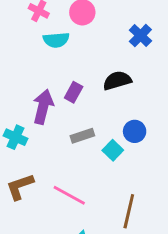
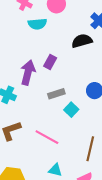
black semicircle: (117, 81) -> (82, 41), moved
cyan square: (113, 150) -> (71, 110), moved

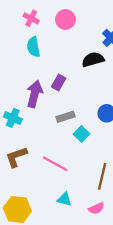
cyan semicircle: (37, 24) -> (33, 47), moved, turned 84

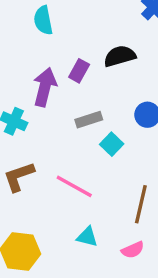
black semicircle: (93, 60) -> (120, 56), moved

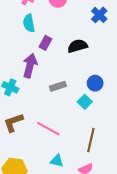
purple rectangle: (79, 71) -> (45, 43), moved
cyan square: (112, 144) -> (85, 102), moved

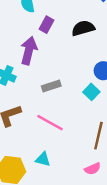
gray rectangle: (58, 86) -> (51, 86), moved
cyan triangle: (57, 161) -> (43, 159), moved

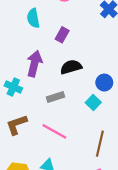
purple rectangle: (46, 25) -> (62, 35), moved
black semicircle: (83, 28) -> (71, 67), moved

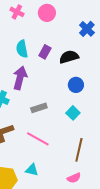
cyan semicircle: (33, 18) -> (22, 49), moved
black semicircle: (71, 67) -> (69, 57), moved
blue circle: (104, 83) -> (76, 85), moved

